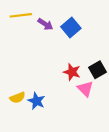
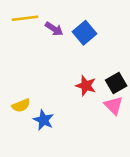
pink triangle: (85, 89) -> (114, 105), moved
yellow semicircle: (17, 98) -> (21, 105), moved

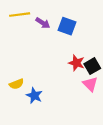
blue square: (84, 33) -> (67, 26), turned -30
red star: (86, 86) -> (76, 63), moved

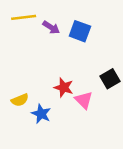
red star: (76, 63) -> (64, 88), moved
pink triangle: (90, 84) -> (84, 100), moved

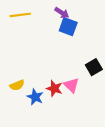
purple arrow: (51, 27) -> (62, 13), moved
red star: (64, 88) -> (54, 88), moved

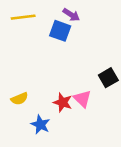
blue square: (68, 27) -> (60, 31), moved
blue star: (35, 97) -> (40, 125), moved

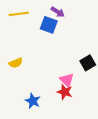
yellow semicircle: (19, 99) -> (16, 63), moved
red star: (63, 102) -> (65, 92), moved

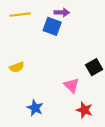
purple arrow: (58, 12) -> (62, 12), turned -32
red star: (65, 92) -> (84, 110), moved

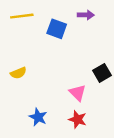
purple arrow: (62, 12) -> (86, 15), moved
red star: (84, 110) -> (78, 119), moved

